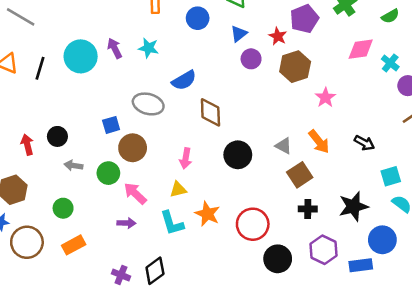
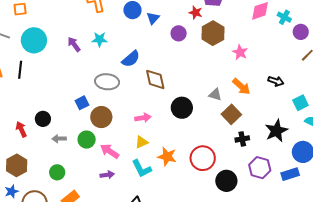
blue triangle: (239, 34) -> (153, 18), moved
cyan circle: (81, 56) -> (34, 40), moved
pink arrow: (186, 158) -> (143, 118), turned -98

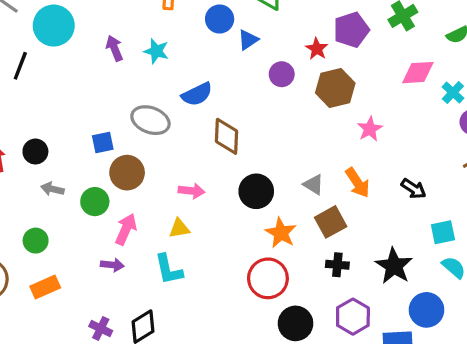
black star: (276, 131) -> (394, 266), turned -30
pink arrow: (110, 151) -> (126, 229), turned 66
orange star: (167, 157) -> (281, 233), moved

